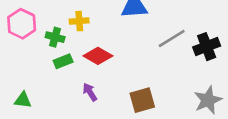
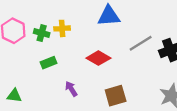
green cross: (55, 37) -> (42, 33), moved
red diamond: (98, 56) -> (98, 58), moved

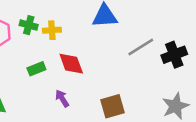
green cross: (42, 33) -> (29, 25), moved
red diamond: (98, 58) -> (71, 64), moved, turned 40

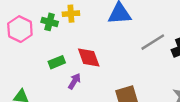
yellow cross: (52, 30) -> (71, 14), moved
purple arrow: (62, 98) -> (74, 81), moved, turned 63

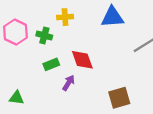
green cross: (50, 22) -> (44, 36), moved

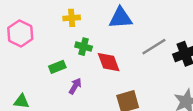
green cross: (44, 36) -> (84, 47), moved
red diamond: (82, 60) -> (109, 62), moved

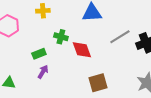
yellow cross: (72, 18) -> (43, 11), moved
purple arrow: (75, 86) -> (43, 72), moved

